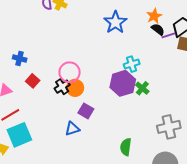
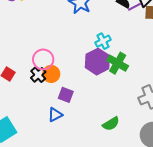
green cross: (142, 88) -> (118, 63), size x1.5
green semicircle: (126, 147) -> (111, 124), turned -120

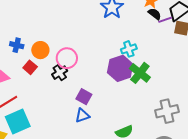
orange circle: (51, 74) -> (40, 50), moved
blue triangle: (55, 115) -> (82, 116), moved

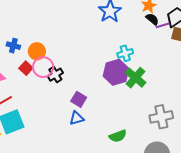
pink circle: (67, 58) -> (43, 67), moved

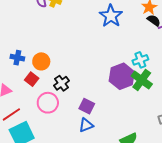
cyan cross: (125, 53) -> (140, 60), moved
pink circle: (43, 67) -> (48, 103), moved

